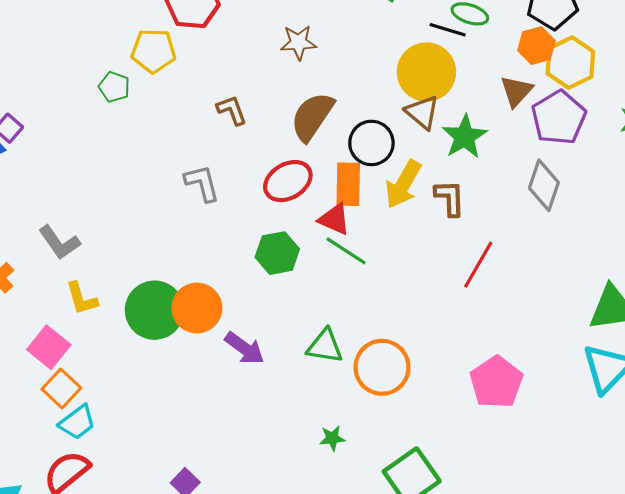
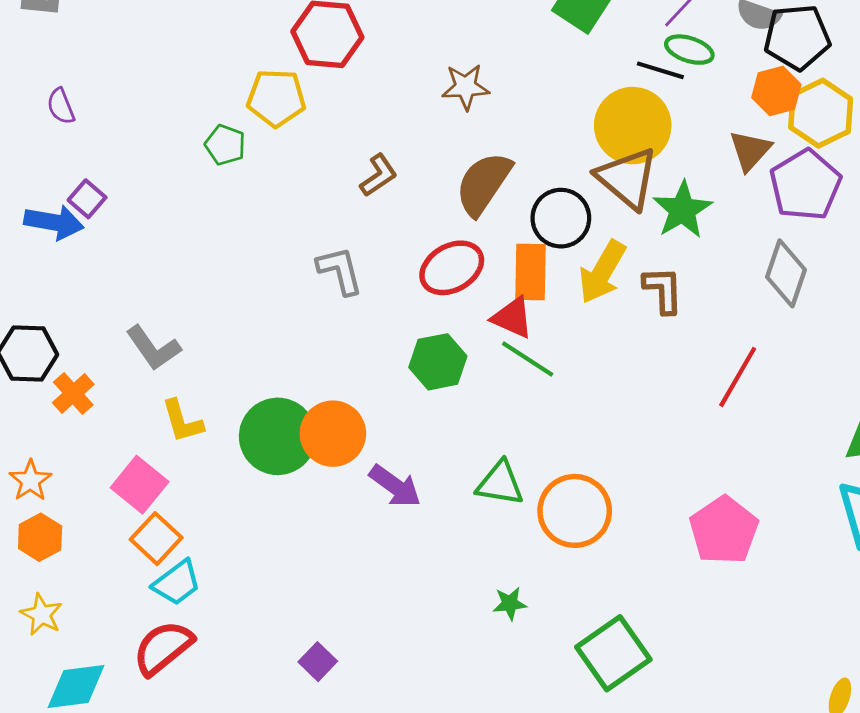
brown L-shape: (232, 110) -> (379, 175), turned 76
brown triangle: (422, 112) -> (627, 178), size x1.4
red line: (478, 265) -> (738, 377), moved

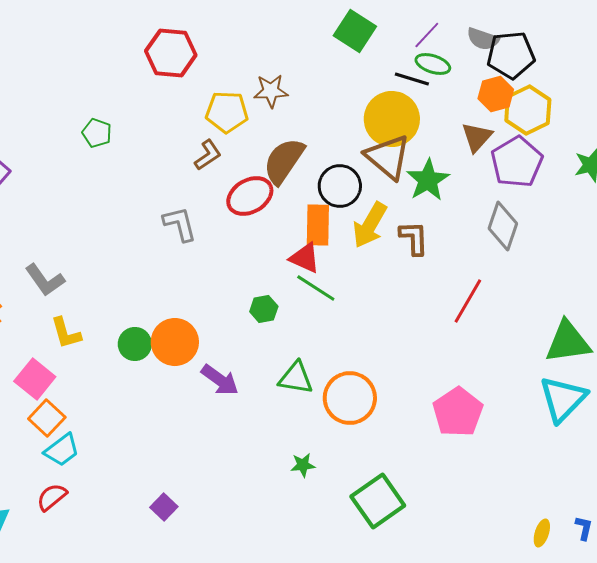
yellow pentagon: (276, 98) -> (227, 112), moved
red ellipse: (452, 268) -> (250, 196), moved
green hexagon: (438, 362) -> (264, 309), moved, size x0.7
green circle: (278, 436) -> (135, 344), size x0.6
red semicircle: (163, 648) -> (52, 497), size x0.7

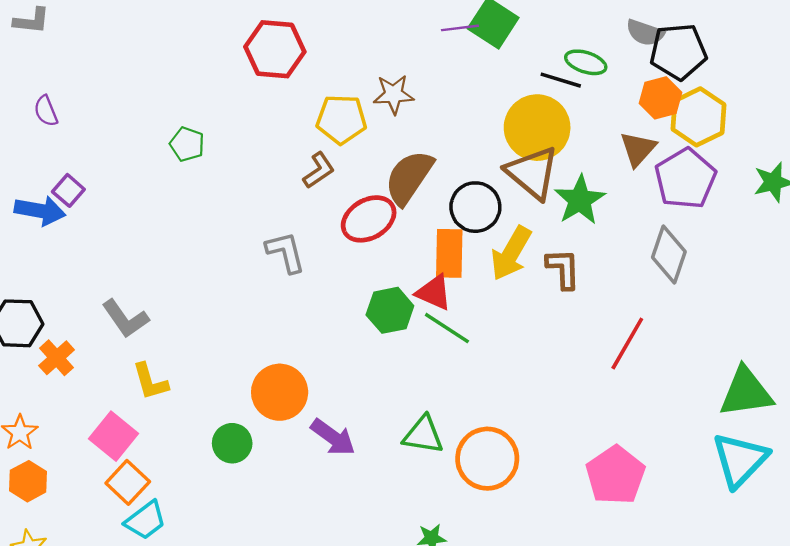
purple line: (427, 35) -> (460, 28), moved, turned 40
green hexagon: (264, 309) -> (390, 310), moved, size x1.4
green circle: (135, 344) -> (232, 443), moved

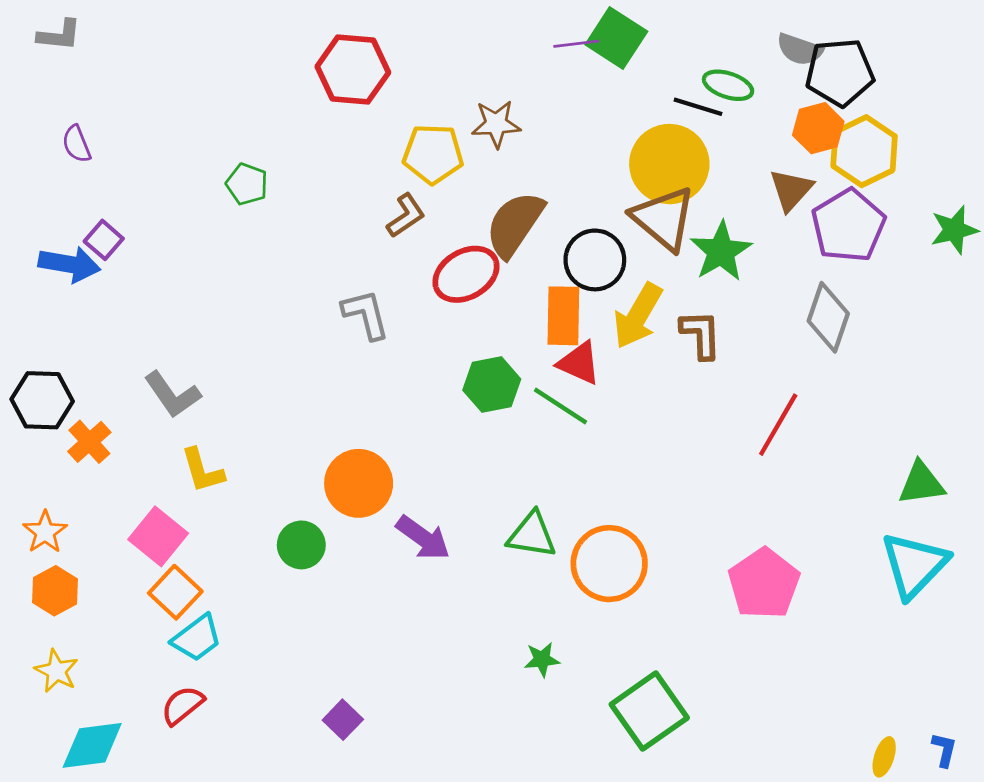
red triangle: (434, 293) -> (579, 363), moved
green triangle: (746, 392) -> (921, 483), size x0.7

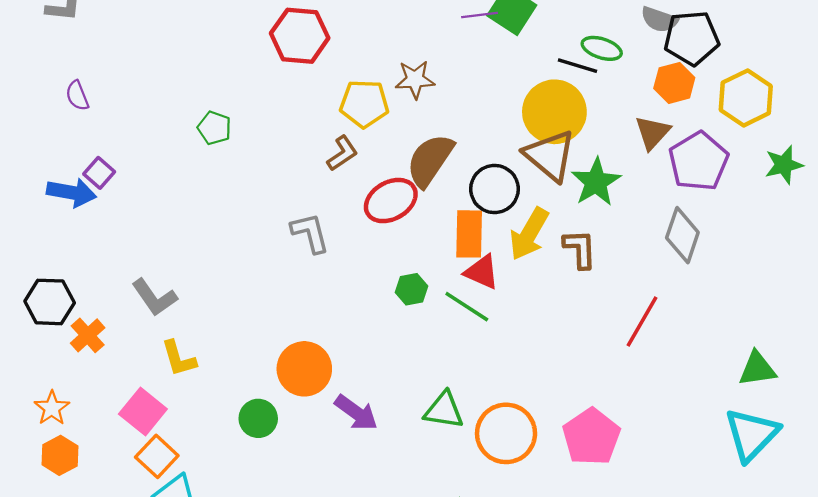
yellow hexagon: (864, 151) -> (746, 98), moved
green hexagon: (492, 385) -> (412, 289), size x0.7
pink pentagon: (764, 584) -> (591, 437), moved

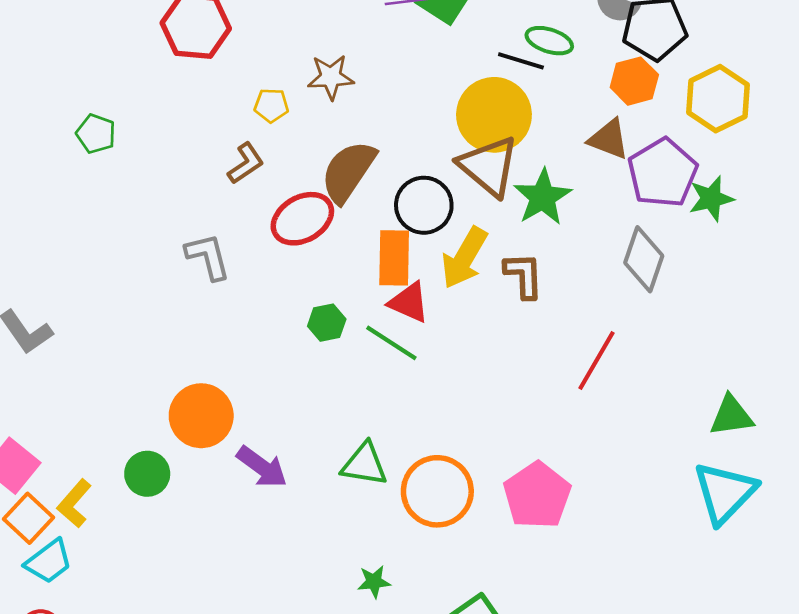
yellow pentagon: (364, 104) -> (271, 105), size x0.6
brown triangle: (652, 133) -> (609, 139), turned -51
green star: (784, 165) -> (711, 198), moved
yellow L-shape: (179, 358) -> (74, 503), moved, turned 57

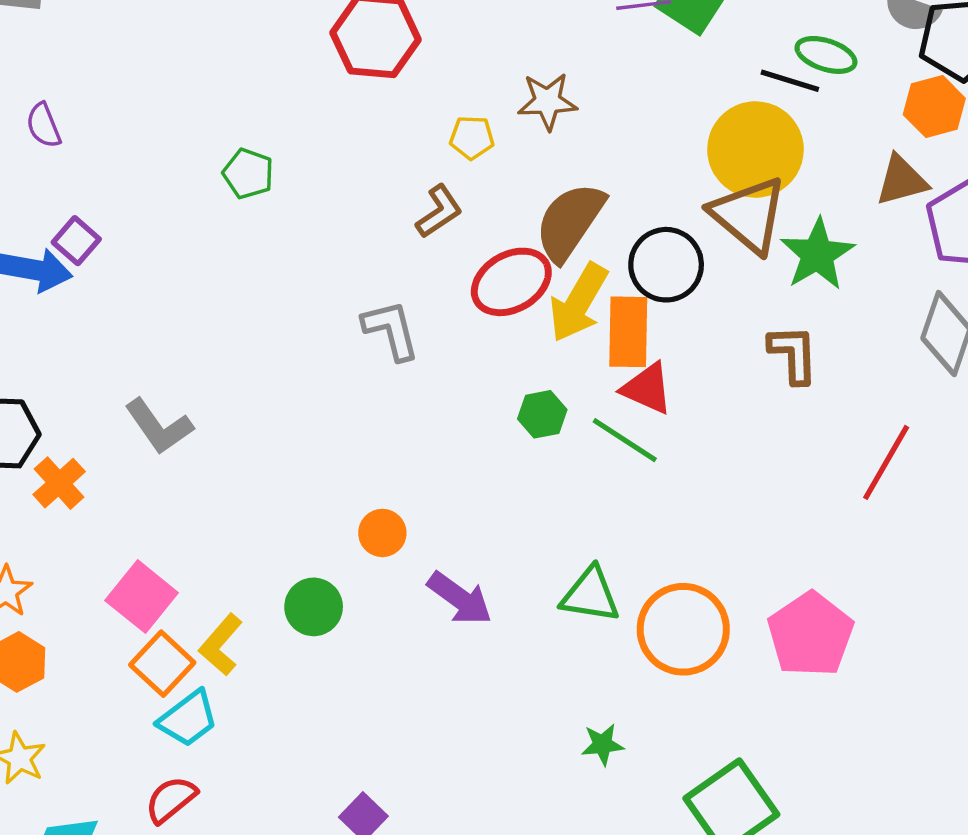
brown triangle: (609, 139) -> (902, 180), turned -36
yellow arrow: (464, 258) -> (578, 303), moved
orange circle: (201, 416) -> (382, 533), size x0.6

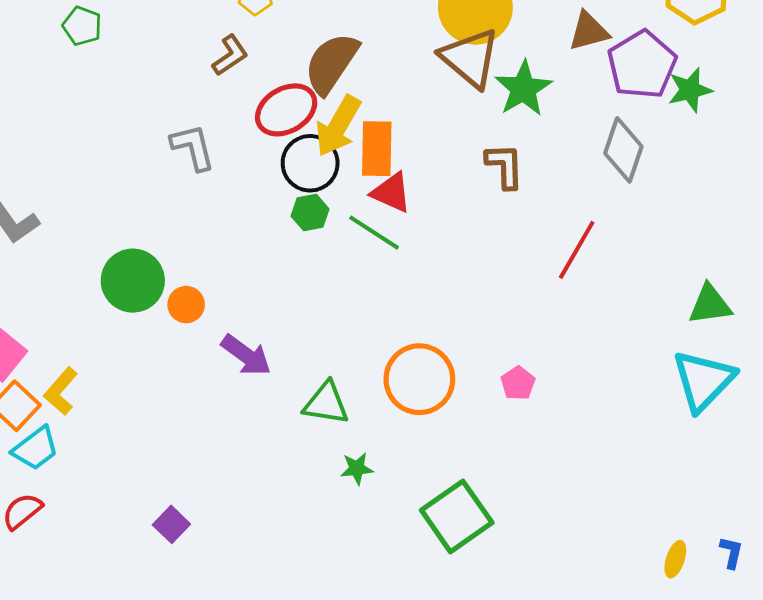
black circle: (666, 265) -> (310, 163), moved
green triangle: (590, 595) -> (326, 403), moved
green circle: (314, 607) -> (133, 281), moved, size x1.4
pink pentagon: (810, 634) -> (518, 383), size x0.5

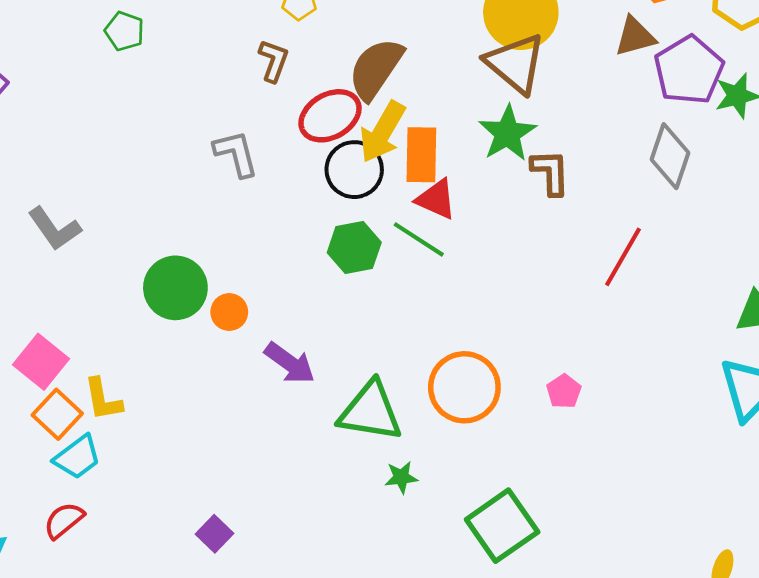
brown L-shape: (230, 55) -> (274, 61), turned -36
green star: (523, 89) -> (507, 133), moved
green hexagon: (310, 213) -> (354, 248), moved, size x1.4
yellow L-shape: (61, 391) -> (103, 399), turned -51
green triangle: (326, 403) -> (370, 411), size x1.4

